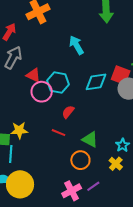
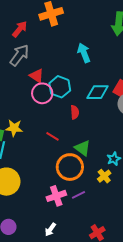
red semicircle: (68, 112) -> (75, 112), moved, turned 128
orange circle: (80, 160) -> (70, 167), size x1.4

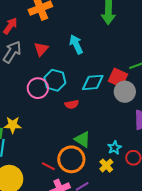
red triangle: (37, 76) -> (41, 49), moved, turned 42
red semicircle: (75, 112) -> (72, 104), turned 88
red line: (52, 136) -> (48, 166), moved

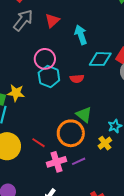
cyan arrow: (76, 44) -> (81, 35), moved
cyan hexagon: (55, 80) -> (49, 76), moved
red line: (48, 166) -> (39, 143), moved

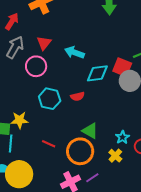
cyan arrow: (81, 35) -> (74, 52), turned -42
pink circle: (45, 59) -> (36, 66), moved
red line: (39, 143) -> (49, 144), moved

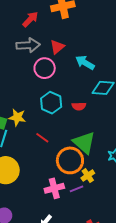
gray arrow: (15, 47) -> (28, 45), turned 45
green triangle: (90, 131) -> (84, 143), size x1.4
red line: (49, 144) -> (42, 138), moved
yellow cross: (115, 156) -> (88, 176), moved

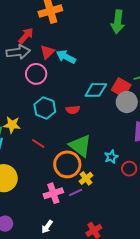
red arrow: (30, 19) -> (26, 36), moved
cyan arrow: (85, 63) -> (66, 57), moved

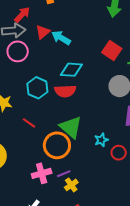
pink circle: (36, 74) -> (18, 51), moved
red square: (121, 87) -> (112, 50), moved
cyan diamond: (96, 90) -> (71, 70), moved
red semicircle: (73, 110) -> (65, 91), size x1.5
yellow cross: (86, 178) -> (71, 185), moved

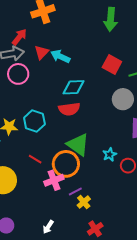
cyan hexagon: (37, 88) -> (34, 121), moved
red line: (29, 123) -> (35, 159), moved
pink cross: (42, 173) -> (54, 180), moved

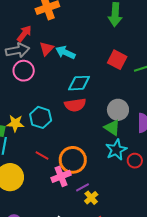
gray circle: (123, 99) -> (118, 110), moved
green triangle: (78, 145) -> (112, 128), moved, size x0.7
cyan star: (110, 155) -> (116, 150), size x1.5

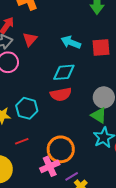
cyan arrow: (65, 52) -> (71, 42), moved
red square: (117, 60) -> (101, 47), turned -30
red line: (42, 156) -> (22, 141), moved, turned -48

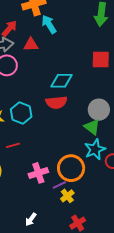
red triangle: (30, 39) -> (31, 45), turned 42
cyan arrow: (71, 42) -> (49, 24), moved, turned 30
orange circle: (61, 149) -> (71, 168), moved

